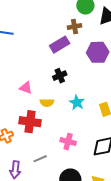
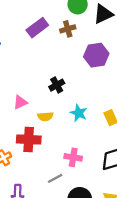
purple rectangle: (60, 45) -> (37, 28), moved
pink triangle: (26, 88) -> (20, 102), turned -40
gray line: (40, 159) -> (55, 178), moved

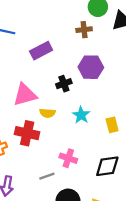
purple rectangle: (37, 28) -> (41, 51), moved
purple hexagon: (96, 55) -> (91, 67), moved
pink triangle: (20, 102) -> (25, 95), size x1.6

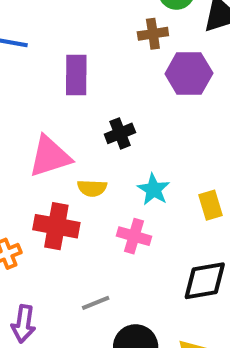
purple rectangle: (41, 51) -> (76, 75), turned -60
purple hexagon: (91, 67) -> (189, 73), moved
pink cross: (68, 158) -> (134, 236), moved

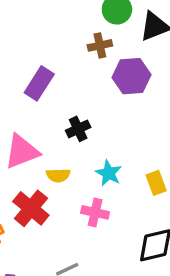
purple rectangle: (76, 75) -> (39, 83), turned 36
red cross: (56, 226) -> (31, 208), turned 33

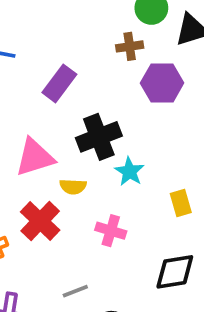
black cross: (78, 129) -> (99, 137), size x1.6
cyan star: (109, 173) -> (129, 172), moved

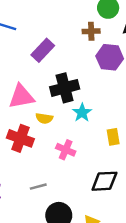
red cross: (40, 221) -> (20, 138), turned -30

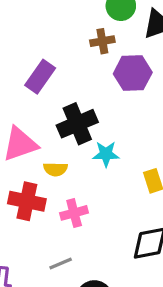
cyan star: (82, 113) -> (106, 154), turned -30
pink cross: (66, 150) -> (74, 213), moved, turned -30

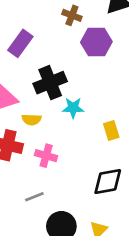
brown cross: (102, 41) -> (72, 15), turned 30
pink cross: (74, 213) -> (46, 156), turned 30

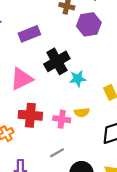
purple rectangle: (20, 43) -> (29, 34), turned 40
yellow semicircle: (32, 119) -> (82, 112), moved

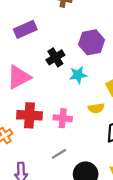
purple hexagon: (89, 24) -> (92, 42), moved
black cross: (57, 61) -> (55, 57), size x0.7
yellow semicircle: (82, 112) -> (96, 108), moved

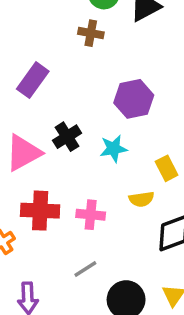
purple rectangle: (25, 29) -> (33, 80), turned -30
black cross: (55, 57) -> (67, 137), moved

